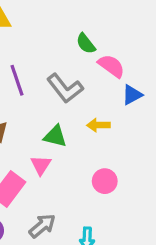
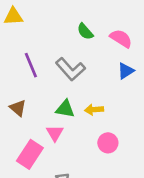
pink semicircle: (111, 66) -> (121, 38), moved
yellow arrow: (98, 125) -> (94, 110), moved

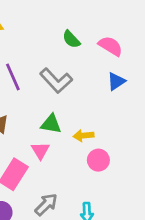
yellow arrow: (94, 110) -> (83, 136), moved

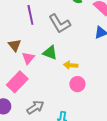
pink triangle: (40, 151) -> (28, 58), moved

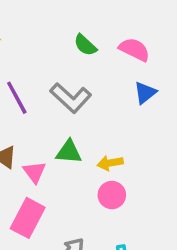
pink circle: (77, 84) -> (112, 195), moved

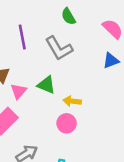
green semicircle: (85, 45) -> (68, 16), moved

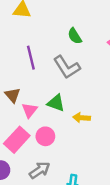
pink circle: (67, 123) -> (45, 136), moved

